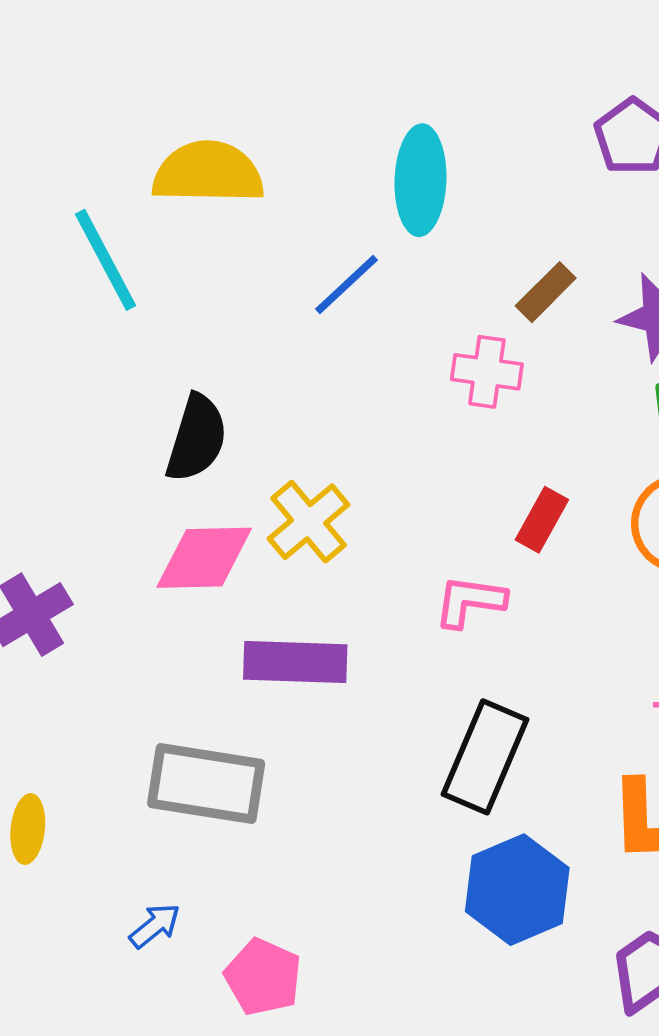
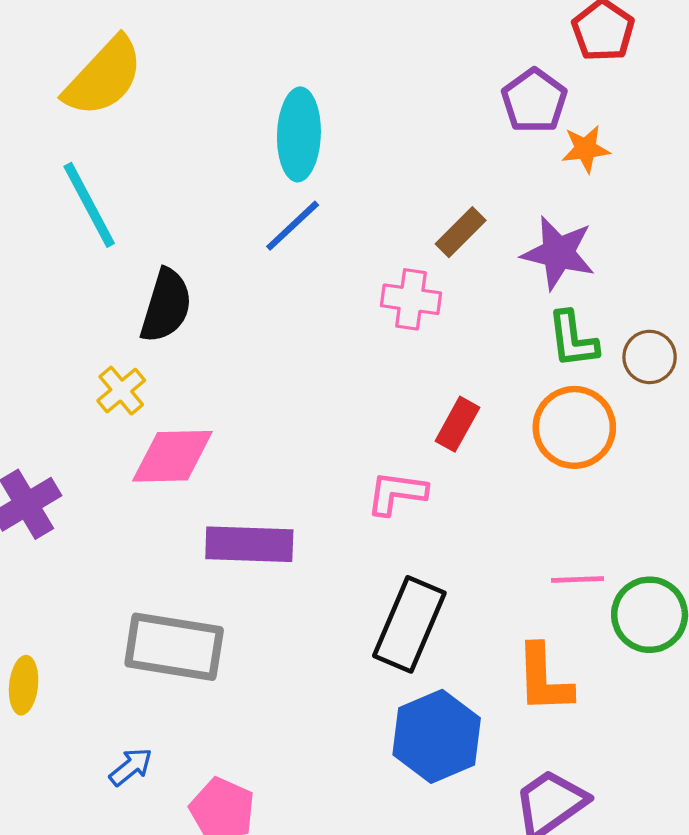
yellow semicircle: (208, 173) -> (104, 77), moved, turned 132
cyan ellipse: (420, 180) -> (299, 134), moved
black semicircle: (197, 438) -> (166, 306), moved
yellow cross: (309, 522) -> (121, 391), moved, size x0.7

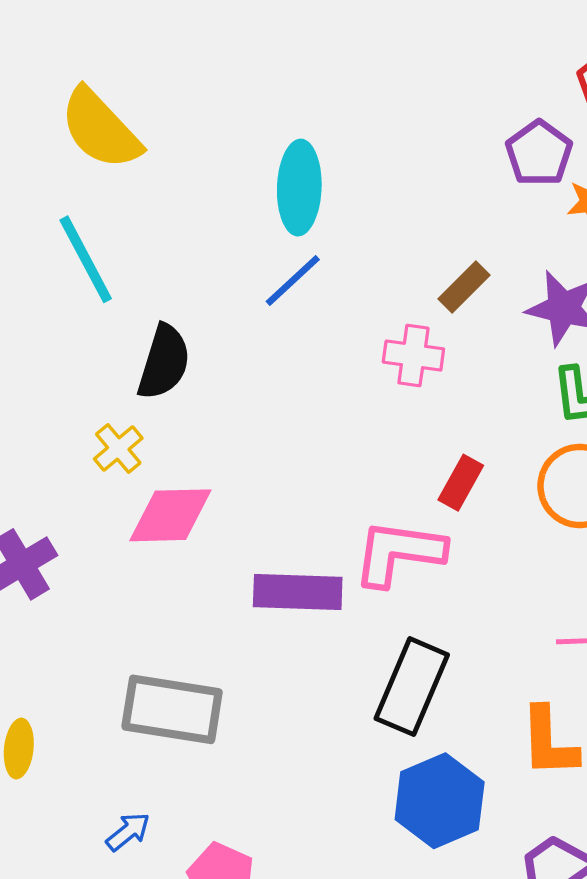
yellow semicircle: (104, 77) -> (100, 129), turned 94
pink L-shape: (397, 493) -> (399, 553), size x1.5
purple rectangle: (249, 544) -> (298, 592), moved

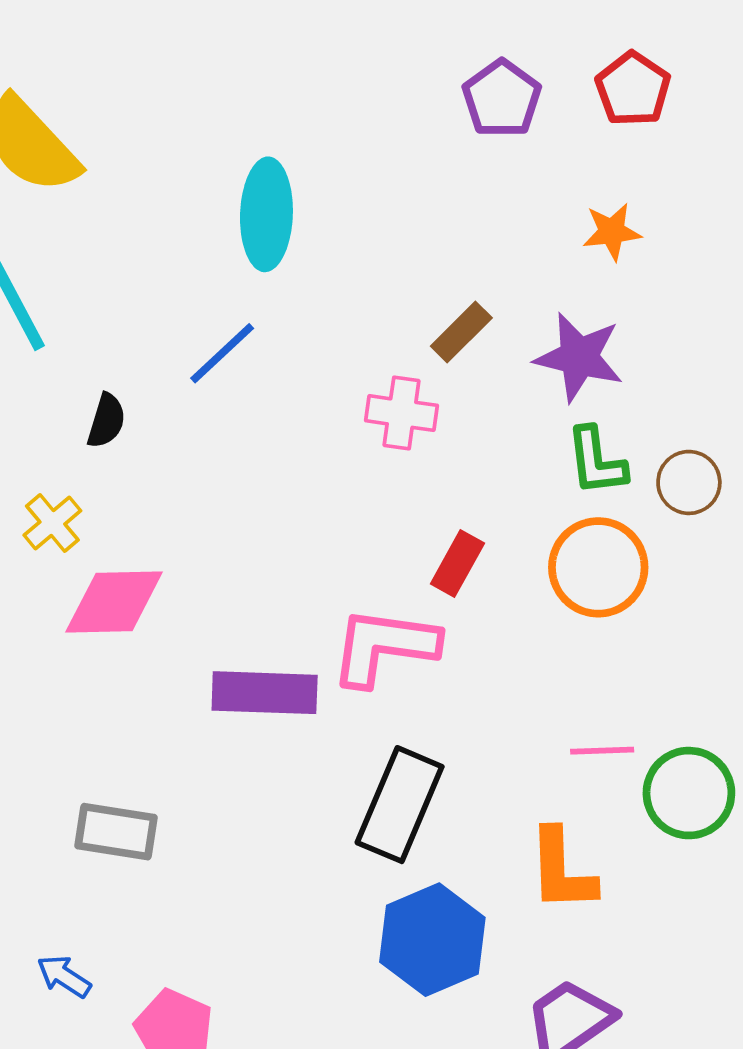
purple pentagon: (539, 153) -> (502, 99), moved
blue line: (293, 280) -> (222, 353), moved
black semicircle: (164, 362) -> (106, 421), size x0.6
gray rectangle: (172, 709) -> (116, 832), size x0.7
blue arrow: (128, 832) -> (64, 976), turned -108

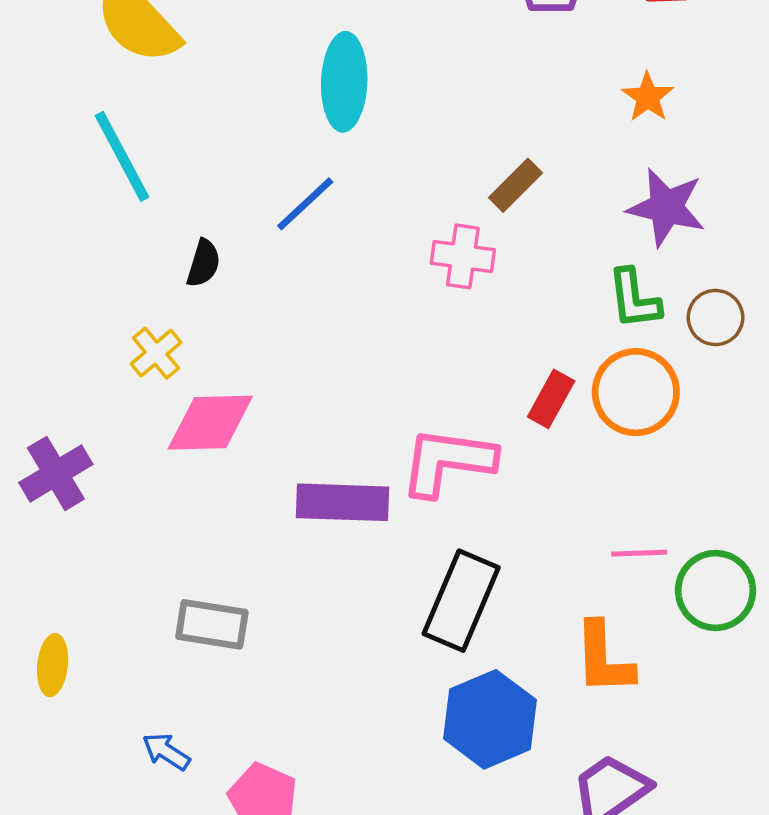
orange star: (612, 232) -> (648, 97), turned -30
purple star: (579, 357) -> (666, 207), moved
red rectangle: (457, 563) -> (551, 399), moved

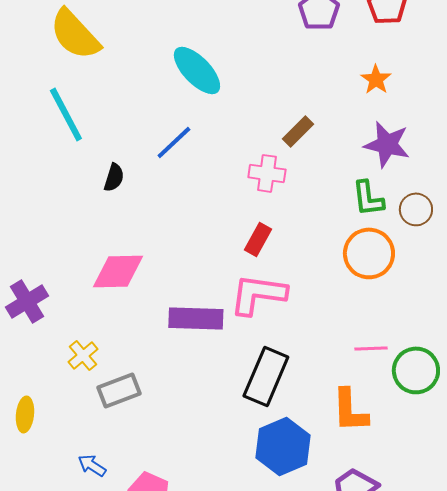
cyan ellipse: (344, 82) -> (197, 70), turned -46
yellow cross: (156, 353) -> (83, 355), moved
red rectangle: (551, 399) -> (258, 239), moved
gray rectangle: (212, 624) -> (119, 390), turned -30

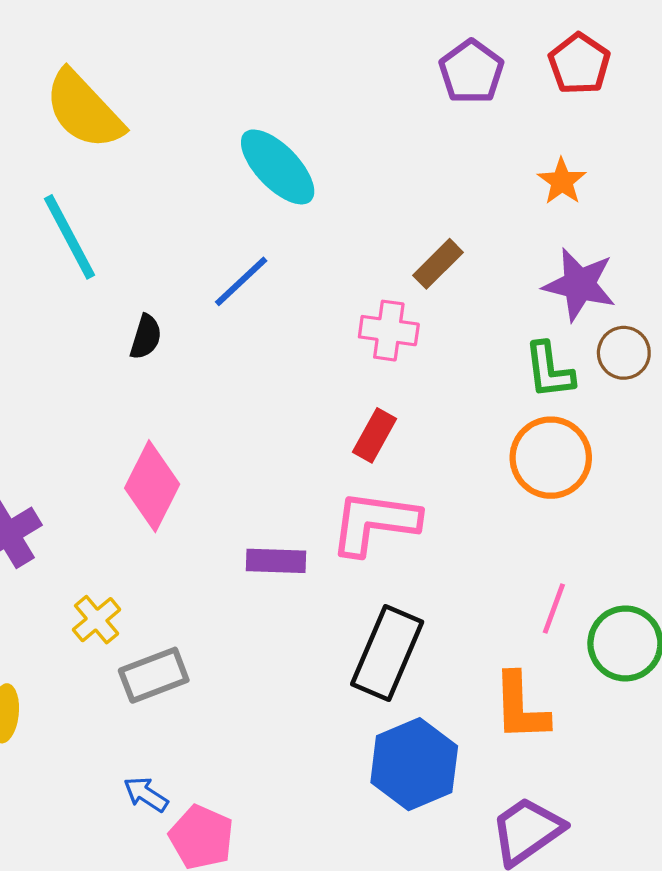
brown circle: (416, 209) -> (624, 353), moved
pink diamond: (118, 271) -> (152, 486), turned -62
purple rectangle: (196, 318) -> (276, 561), size x0.7
pink line: (371, 348) -> (554, 609), turned -68
blue arrow: (92, 465) -> (146, 794), moved

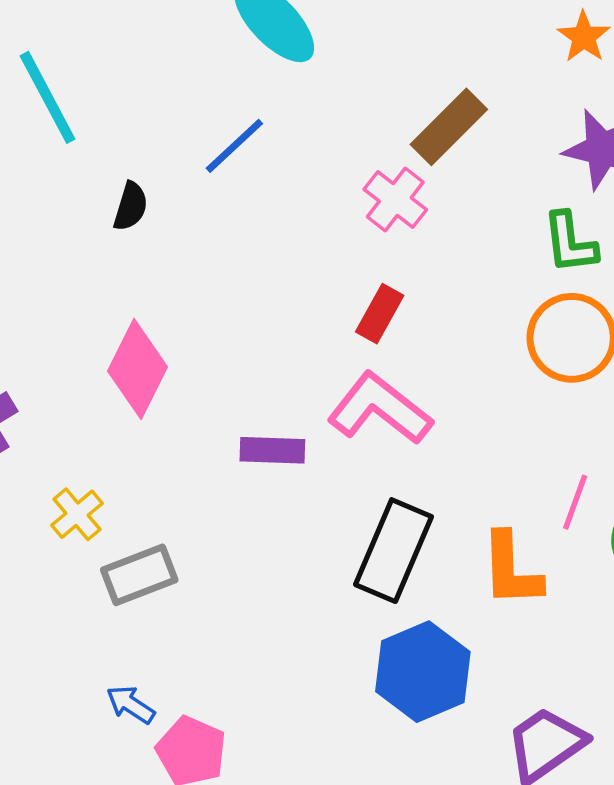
brown rectangle: (438, 264) -> (449, 127), size x1.4
pink cross: (389, 331) -> (395, 199), turned 30
pink L-shape: (374, 523) -> (380, 409), turned 30
orange L-shape: (521, 707) -> (511, 570), moved

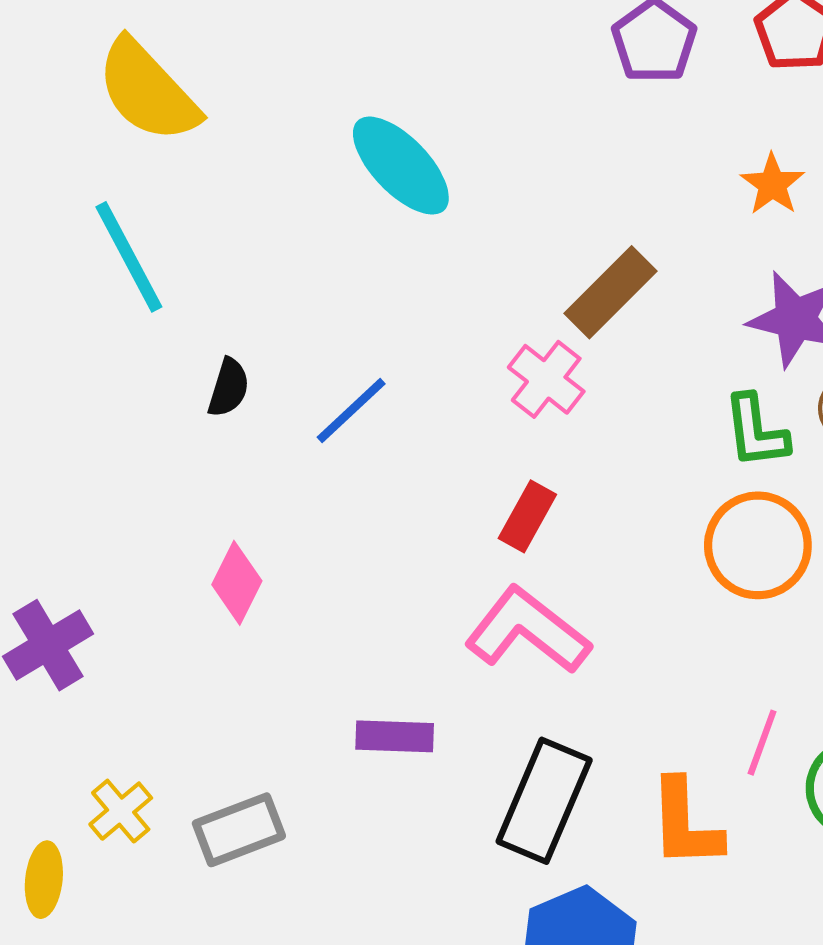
blue line: (234, 146) -> (351, 410), moved
pink diamond: (138, 369) -> (237, 583), size x0.7
purple rectangle: (272, 450) -> (395, 736), moved
yellow cross: (77, 514) -> (121, 811), moved

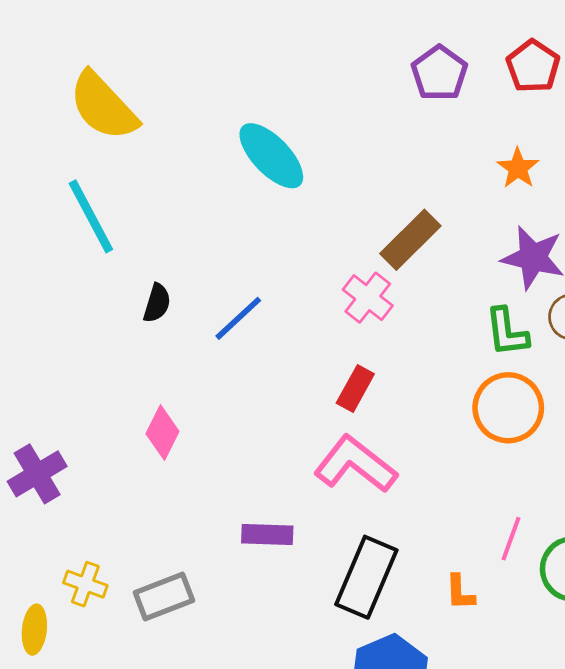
yellow cross: (121, 811) -> (85, 584), turned -30
orange L-shape: (685, 824) -> (460, 592), size x0.6

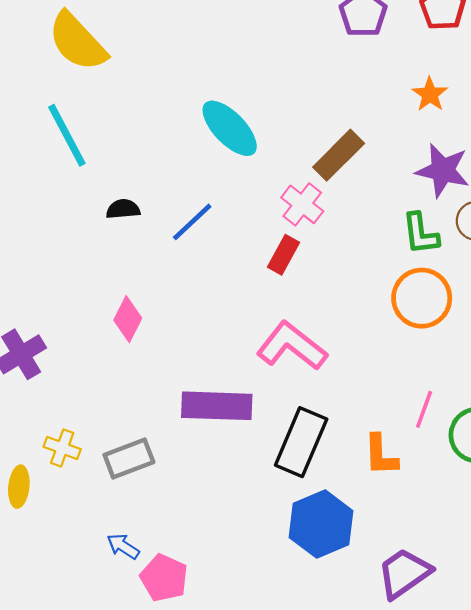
cyan ellipse: (271, 156) -> (230, 128), moved
black semicircle: (157, 303) -> (123, 209), turned -112
red rectangle: (355, 389) -> (283, 255), moved
purple rectangle: (267, 535) -> (217, 406), size x1.6
orange L-shape: (460, 592) -> (381, 455), size x1.4

